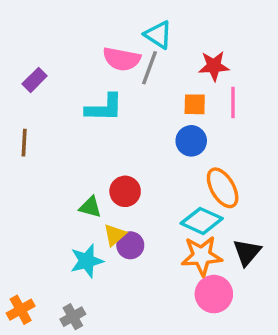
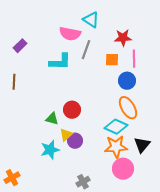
gray line: (149, 68) -> (86, 50), moved
blue circle: (191, 141) -> (127, 81), moved
gray cross: (73, 317) -> (83, 182), moved

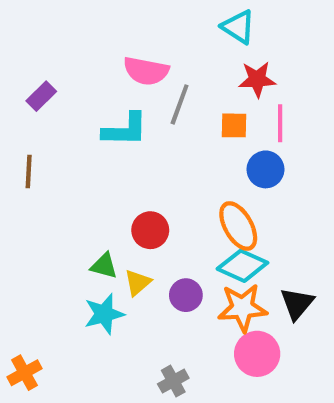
cyan triangle: (91, 20) -> (238, 27), moved
orange ellipse: (128, 108) -> (238, 226), moved
green triangle: (52, 119) -> (104, 266), moved
purple circle: (75, 141) -> (186, 295), moved

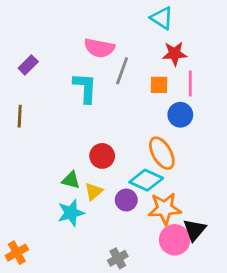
cyan L-shape: (125, 130) -> (85, 88), turned -88
cyan diamond: (242, 266) -> (146, 180), moved
black triangle: (297, 304) -> (195, 230), moved

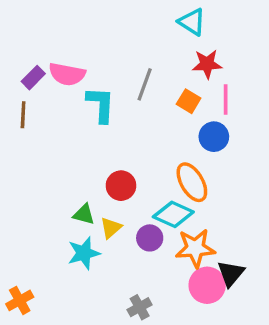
pink semicircle: (99, 48) -> (67, 74), moved
orange square: (159, 85) -> (189, 101), turned 30
brown line: (20, 116) -> (23, 115), moved

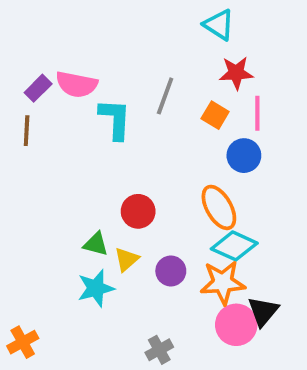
cyan diamond: (173, 214) -> (234, 246), moved

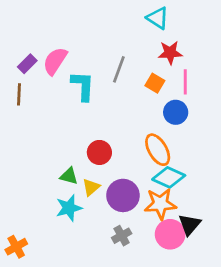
pink semicircle: (77, 84) -> (55, 61), turned 112
purple circle: (171, 271) -> (123, 195), size x1.5
gray cross: (159, 350) -> (122, 236), moved

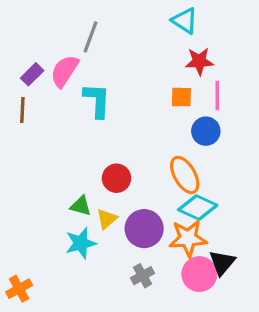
gray line: (119, 69) -> (91, 37), moved
orange square: (155, 83) -> (181, 97), turned -30

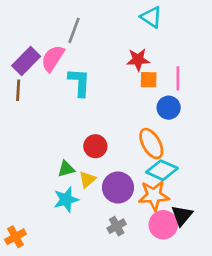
red star: (199, 61) -> (138, 60), moved
purple rectangle: (32, 74) -> (26, 61), size x1.5
green triangle: (81, 206) -> (66, 169), turned -30

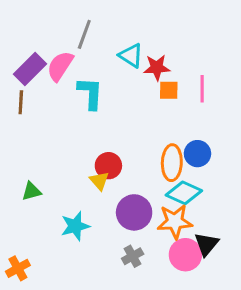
cyan triangle: (151, 17) -> (131, 55), moved
blue circle: (169, 108) -> (197, 154), moved
orange ellipse: (151, 144) -> (172, 163), turned 32
green triangle: (66, 169) -> (31, 191), moved
yellow triangle: (87, 180) -> (99, 181), moved, turned -30

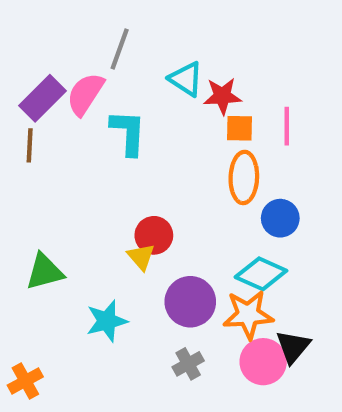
orange ellipse: (172, 163) -> (244, 177), moved
green triangle: (31, 191) -> (45, 272), size x1.4

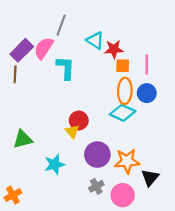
blue circle: (280, 218) -> (147, 93), moved
cyan diamond: (261, 274) -> (123, 113), moved
pink circle: (263, 362) -> (123, 195), moved

